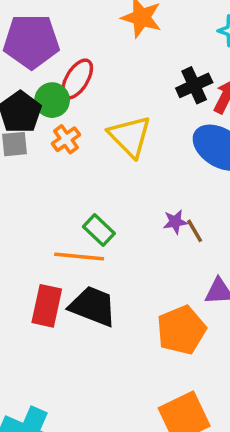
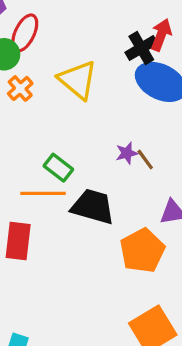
black cross: (194, 85) -> (141, 48), moved
black trapezoid: (93, 306) -> (93, 207), moved

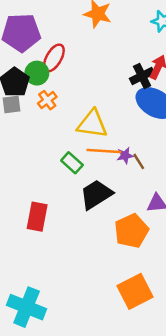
yellow triangle: (78, 80) -> (92, 124), moved, turned -36
orange line: (43, 193) -> (104, 151), moved
black trapezoid: (93, 207) -> (96, 194), turned -52

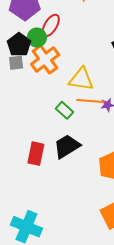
orange cross: (47, 100) -> (45, 59), size x1.8
black trapezoid: (96, 194) -> (67, 146), moved

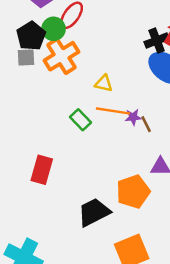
yellow triangle: (81, 79) -> (104, 83), size x0.6
black trapezoid: (67, 146) -> (94, 212), moved

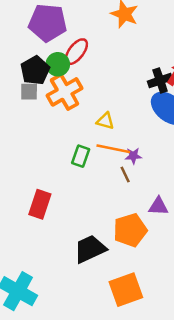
green rectangle: (80, 120) -> (81, 156), turned 60
brown line: (146, 124) -> (125, 175), moved

